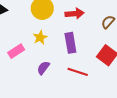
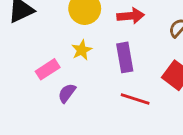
purple semicircle: (43, 68) -> (67, 93), moved

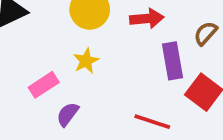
purple rectangle: (125, 57) -> (172, 61), moved

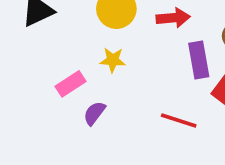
yellow star: (86, 61) -> (113, 60), turned 30

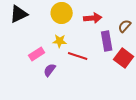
red line: (179, 120) -> (78, 56), moved

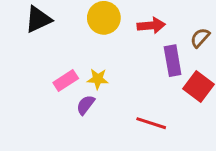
yellow star: (60, 41) -> (98, 79), moved
red line: (78, 56) -> (151, 123), moved

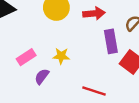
yellow star: (98, 79) -> (61, 56), moved

